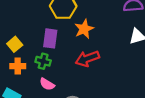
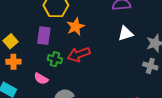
green cross: (43, 61) -> (55, 59), moved

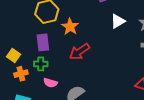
green cross: (55, 59) -> (41, 64), moved

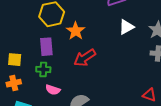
yellow square: (13, 56) -> (15, 60), turned -32
orange cross: (21, 74) -> (14, 83), moved

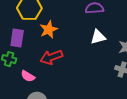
pink semicircle: (53, 90) -> (28, 76), moved

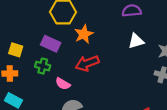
purple rectangle: (17, 38) -> (51, 44), turned -72

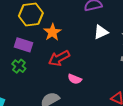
green cross: (43, 66) -> (19, 66), turned 32
pink semicircle: (63, 84) -> (75, 79), moved

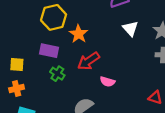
white triangle: (101, 32) -> (130, 29), turned -42
green cross: (19, 66) -> (57, 74), moved

